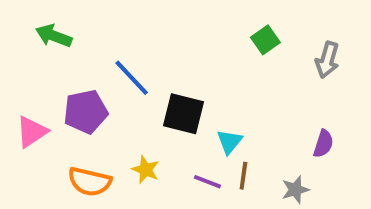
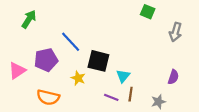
green arrow: (54, 36) -> (29, 19), turned 102
green square: (265, 40) -> (148, 12), moved, turned -32
yellow star: (146, 170) -> (78, 78), moved

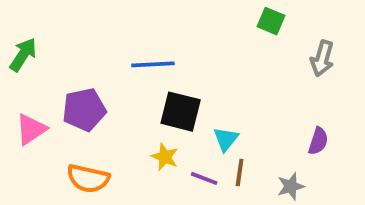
green arrow: (29, 19) -> (23, 55), moved
blue line: (71, 42) -> (153, 64), moved, turned -50
yellow star: (78, 78) -> (165, 157), moved

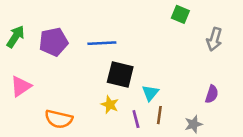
purple pentagon: (84, 110) -> (53, 42), moved
purple line: (204, 178) -> (136, 119), turned 54

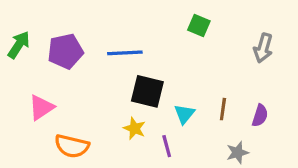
green square: (180, 14) -> (199, 26), moved
pink triangle: (21, 86) -> (41, 108), moved
brown line: (159, 115) -> (223, 109), moved

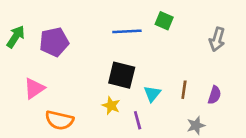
blue line: (125, 53) -> (127, 31), moved

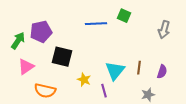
green arrow: (16, 37) -> (18, 41), moved
black square: (122, 75) -> (62, 57), moved
cyan triangle: (152, 94) -> (115, 71), size x1.5

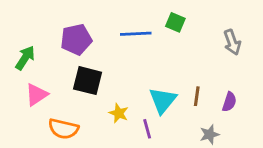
gray arrow: (164, 30) -> (232, 42), turned -36
purple pentagon: (41, 32) -> (76, 39), moved

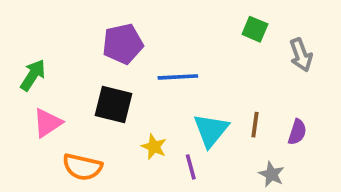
green square: (175, 22) -> (255, 29), moved
blue line: (136, 34) -> (178, 77), moved
purple pentagon: (76, 39) -> (123, 44), moved
gray star: (210, 134) -> (272, 174), turned -30

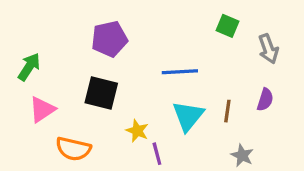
blue line: (178, 77) -> (180, 72), moved
purple semicircle: (297, 132) -> (265, 100), moved
purple line: (191, 167) -> (157, 154), moved

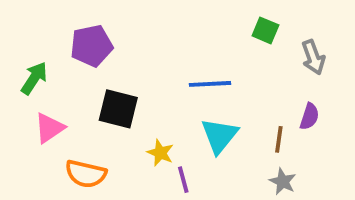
purple pentagon: (109, 39) -> (91, 46), moved
brown line: (227, 111) -> (279, 139), moved

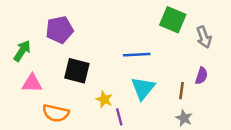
green square: (265, 30) -> (173, 20), size x1.5
pink triangle: (49, 128) -> (32, 83), turned 35

